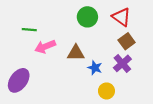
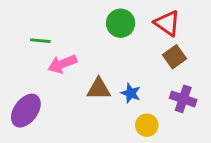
brown triangle: (76, 53) -> (99, 89), moved
purple cross: (122, 63) -> (183, 99), moved, turned -30

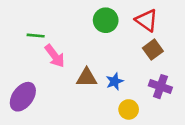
pink arrow: (62, 64) -> (55, 56), turned -105
blue star: (131, 93) -> (115, 81), turned 30

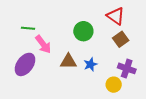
green circle: (106, 20) -> (83, 31), moved
purple ellipse: (23, 97) -> (25, 64), moved
yellow circle: (129, 109) -> (114, 85), moved

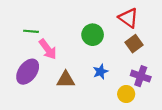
brown triangle: (68, 61) -> (66, 79), moved

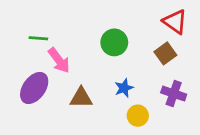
red triangle: (128, 18) -> (175, 22), moved
yellow circle: (126, 94) -> (138, 116), moved

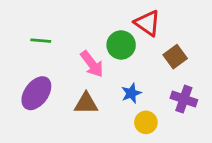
red triangle: (175, 22) -> (147, 23), moved
pink arrow: (59, 60) -> (92, 64), moved

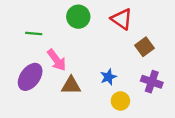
green circle: (121, 45) -> (78, 17), moved
pink arrow: (92, 64) -> (57, 60), moved

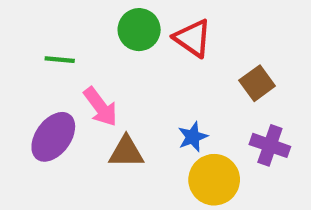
red triangle: (122, 19) -> (193, 38), moved
yellow circle: (120, 101) -> (214, 180), size x1.5

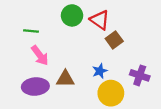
brown square: (257, 83) -> (114, 40), moved
pink arrow: (100, 107) -> (40, 55), moved
purple ellipse: (53, 137) -> (35, 87), moved, turned 50

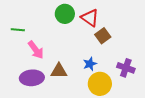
green line: (31, 31) -> (18, 30), moved

